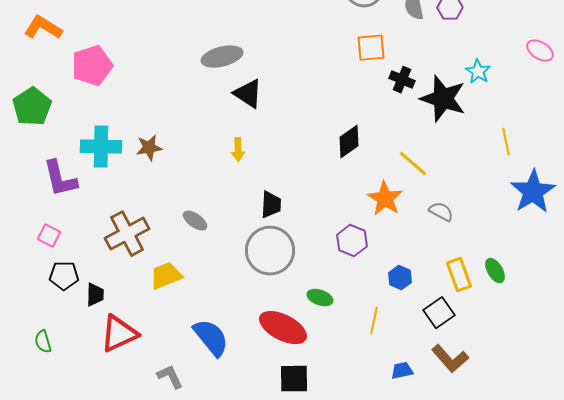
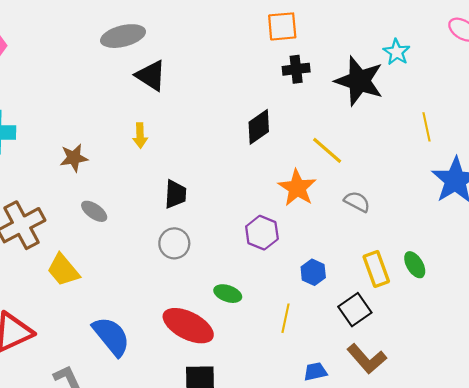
black cross: (402, 80) -> (296, 69), moved, turned -30
brown star: (149, 148) -> (74, 158), moved
gray circle: (270, 251) -> (174, 243), size x0.6
yellow trapezoid: (166, 276) -> (63, 270), turned -108

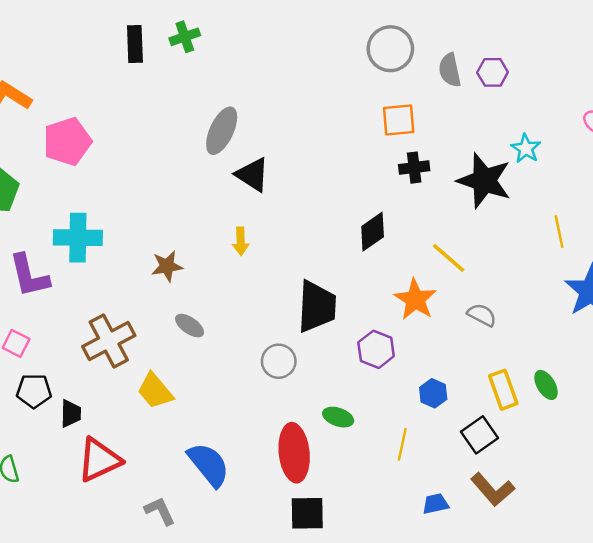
gray ellipse: (123, 36) -> (222, 131), turned -51
black trapezoid: (175, 194) -> (317, 307), moved, size x1.6
red ellipse: (188, 326) -> (294, 453), turned 57

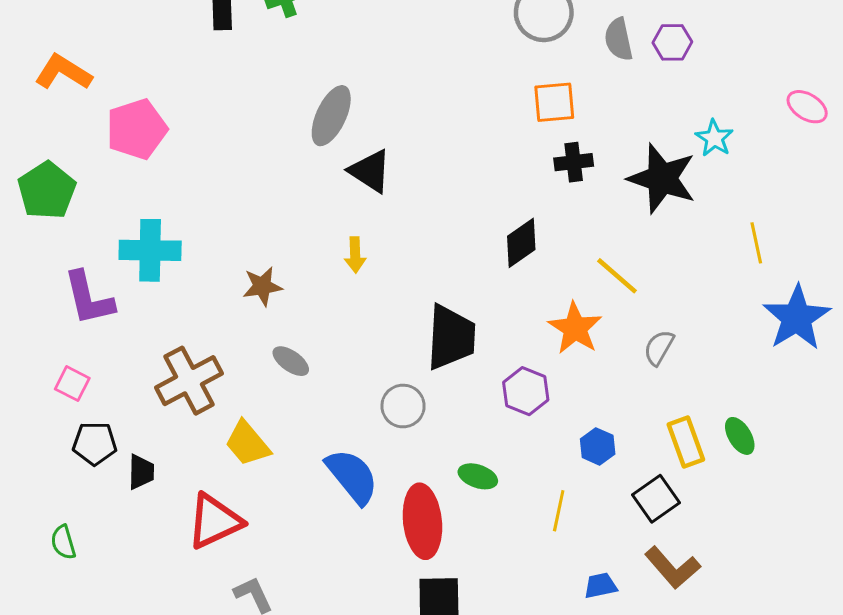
gray semicircle: (482, 315) -> (659, 348), turned -88
red triangle: (99, 460) -> (214, 521), moved
blue semicircle: (209, 465) -> (352, 476), moved

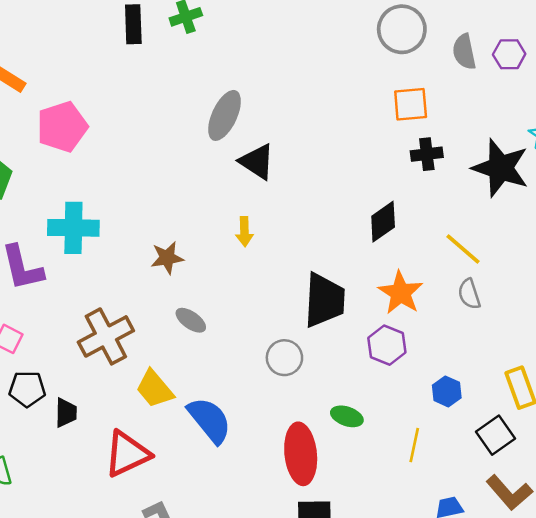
orange star: (575, 328) -> (401, 293), moved
gray semicircle: (659, 348) -> (469, 294), moved, turned -48
blue semicircle: (352, 476) -> (210, 420), moved

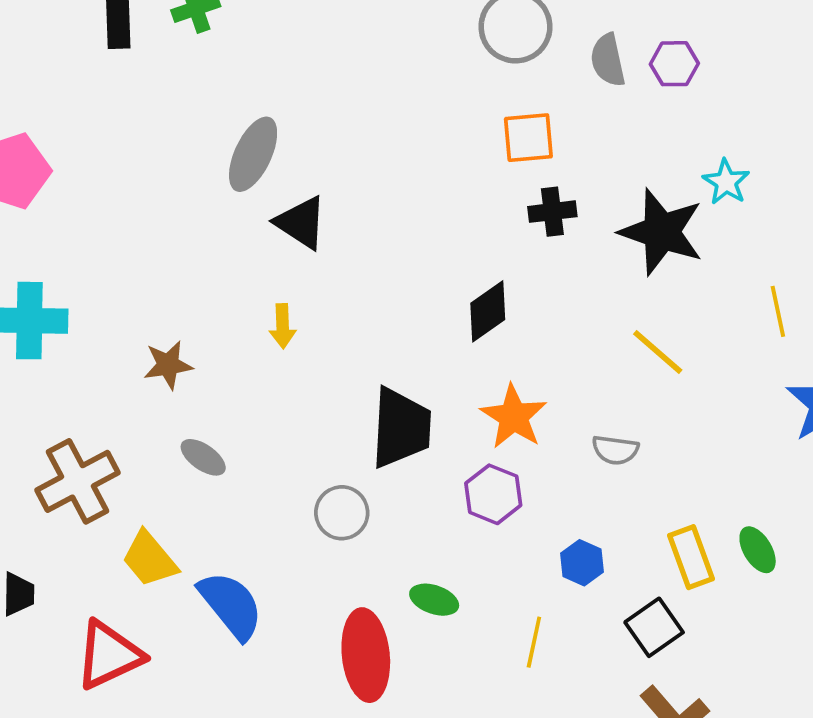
yellow line: (463, 249) -> (658, 352), moved
gray semicircle: (469, 294) -> (615, 450), moved, turned -64

